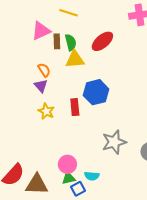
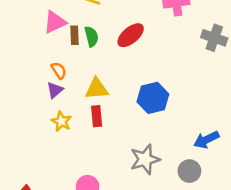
yellow triangle: (75, 59) -> (97, 89), moved
purple triangle: (41, 86) -> (55, 90), turned 32
blue hexagon: (96, 92) -> (153, 98), moved

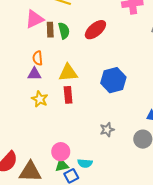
orange semicircle: (59, 70) -> (38, 58), turned -152
purple triangle: (55, 90) -> (34, 74), turned 40
gray star: (145, 159) -> (107, 130), size x0.6

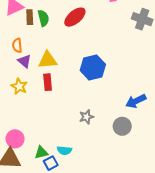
purple triangle: (34, 74) -> (24, 61), moved, turned 40
pink circle: (61, 152) -> (15, 139), moved

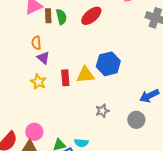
yellow triangle: (48, 60) -> (85, 75), moved

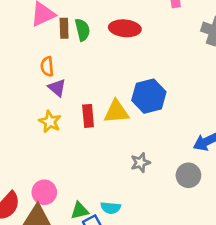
red ellipse: (91, 16) -> (125, 28), turned 45

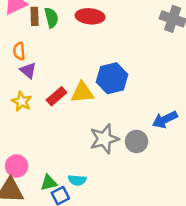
red rectangle: (88, 116) -> (57, 96), turned 54
gray star: (140, 163) -> (104, 139), size x1.6
gray circle: (188, 175) -> (136, 141), moved

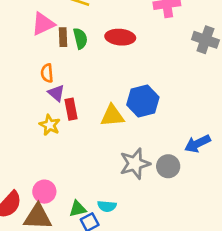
red rectangle: (57, 96) -> (71, 109), moved, turned -60

